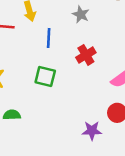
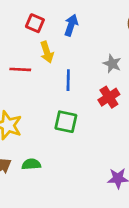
gray star: (81, 14) -> (112, 64), moved

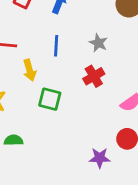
yellow arrow: (47, 52) -> (30, 70), moved
blue line: (68, 80) -> (56, 46), moved

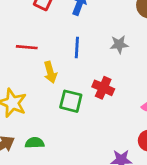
gray star: (98, 43) -> (119, 44), turned -30
red cross: (94, 76) -> (103, 88), moved, turned -35

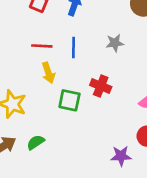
red line: (27, 47) -> (42, 46), moved
green semicircle: (35, 143) -> (36, 142), turned -30

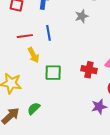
gray star: (115, 43) -> (82, 16), moved
red cross: (101, 86) -> (89, 70), moved

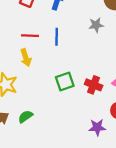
yellow arrow: (33, 55) -> (26, 58), moved
green square: (53, 73) -> (65, 81), moved, turned -30

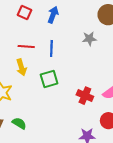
green square: (65, 81) -> (49, 79), moved
green semicircle: (25, 117) -> (19, 123), turned 64

